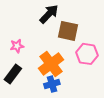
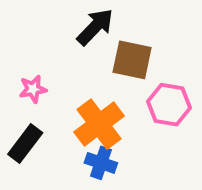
blue cross: (52, 84) -> (101, 163), turned 35

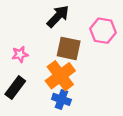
brown square: (132, 60) -> (69, 48), moved
pink hexagon: (169, 105) -> (103, 31), moved

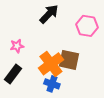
brown square: (69, 48) -> (69, 60), moved

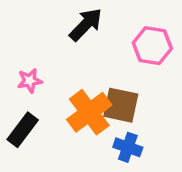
blue cross: (52, 84) -> (128, 147), moved

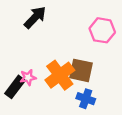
black arrow: (86, 25) -> (35, 17), moved
pink star: (30, 81) -> (28, 77), moved

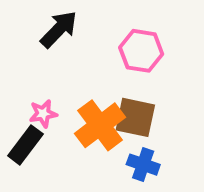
pink hexagon: (102, 30) -> (141, 51), moved
pink star: (28, 77) -> (43, 114), moved

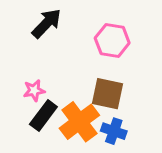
orange cross: (100, 125) -> (79, 122), moved
black rectangle: (25, 145) -> (43, 115), moved

